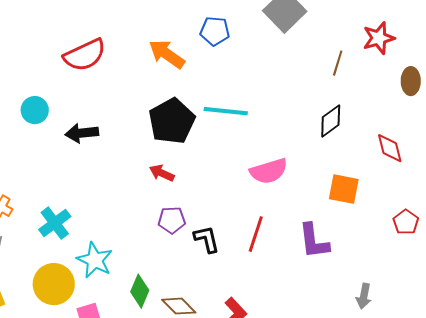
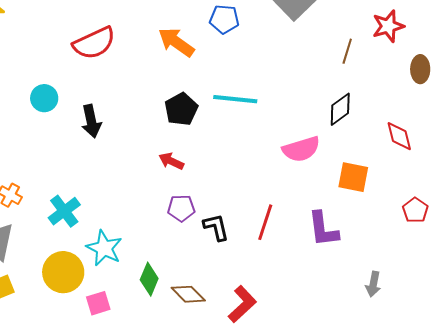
black pentagon: (172, 121) -> (181, 109), size x0.7
black arrow: (82, 133) -> (91, 121), turned -96
pink semicircle: (269, 171) -> (301, 149), moved

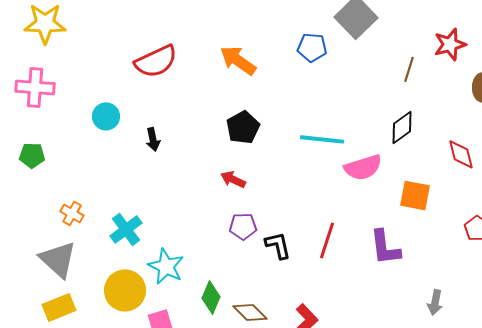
blue pentagon: (224, 19) -> (312, 47), moved
cyan line: (235, 99) -> (322, 139), moved
black arrow: (91, 121) -> (153, 139), size x0.7

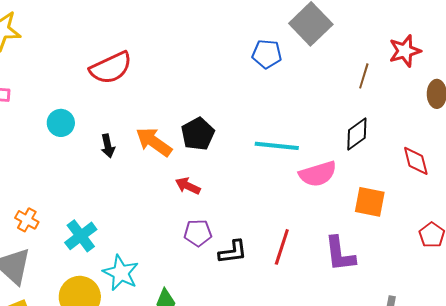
orange arrow: (238, 60) -> (154, 142), moved
black L-shape: (278, 245) -> (233, 252), turned 96

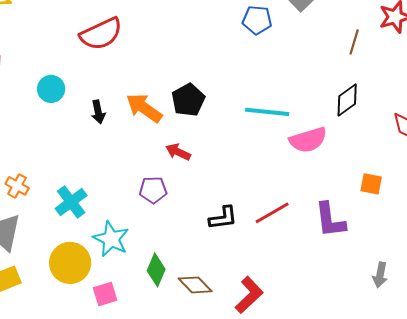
orange square: (370, 202) -> (371, 184), moved, size x0.7
purple pentagon: (198, 233) -> (153, 190), moved
red line: (282, 247) -> (272, 213), turned 42

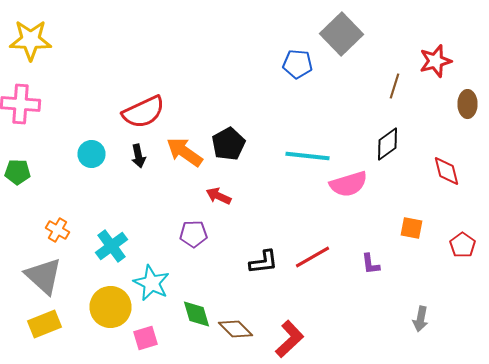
red semicircle: (101, 34) -> (144, 112), moved
cyan circle: (51, 89) -> (92, 154), moved
purple L-shape: (330, 220) -> (370, 264), size x0.6
green diamond: (156, 270) -> (196, 314), turned -40

